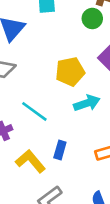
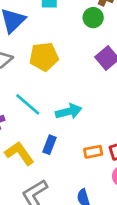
yellow pentagon: (70, 72) -> (44, 57), moved
cyan arrow: (87, 103) -> (69, 111), moved

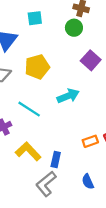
cyan arrow: (69, 111) -> (68, 96), moved
blue rectangle: (50, 145) -> (56, 159), moved

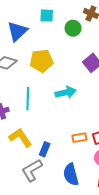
green circle: (74, 28) -> (73, 28), moved
cyan line: (29, 109) -> (28, 99), turned 50
blue semicircle: (88, 182) -> (71, 174), size x1.5

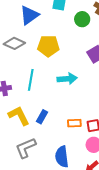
blue rectangle: (45, 149) -> (42, 117), moved

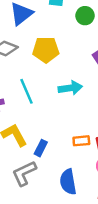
cyan line: (31, 80) -> (27, 91), turned -30
blue rectangle: (42, 117) -> (41, 148), moved

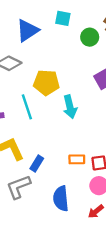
yellow pentagon: (46, 50) -> (46, 83), moved
cyan arrow: (70, 88) -> (70, 107), turned 80

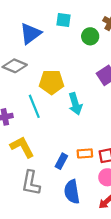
blue rectangle: (37, 164) -> (61, 161), moved
gray L-shape: (19, 187) -> (31, 183), turned -55

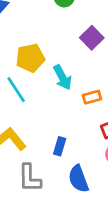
orange rectangle: (85, 153) -> (92, 97), moved

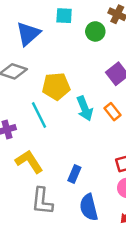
orange rectangle: (92, 97) -> (112, 112), moved, turned 60

